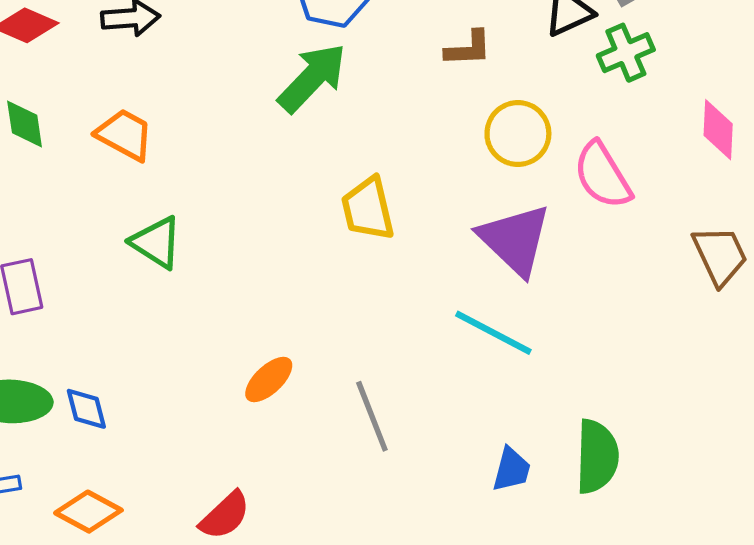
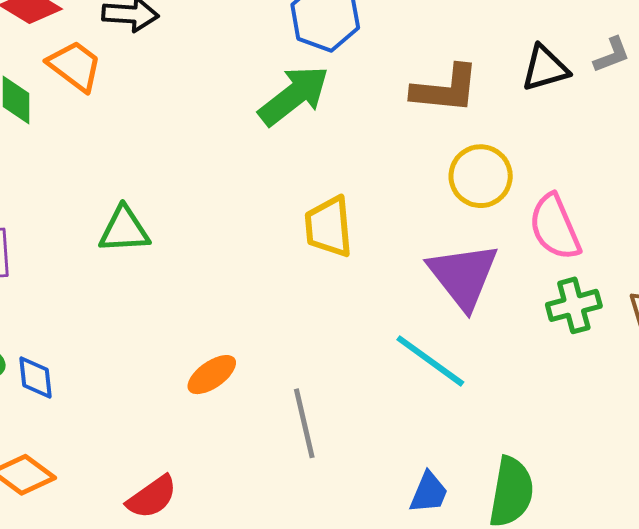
brown L-shape: (468, 48) -> (445, 89), size x1.5
green cross: (626, 53) -> (574, 305), moved
orange trapezoid: (125, 135) -> (75, 66), moved
green triangle: (156, 242) -> (124, 230), turned -44

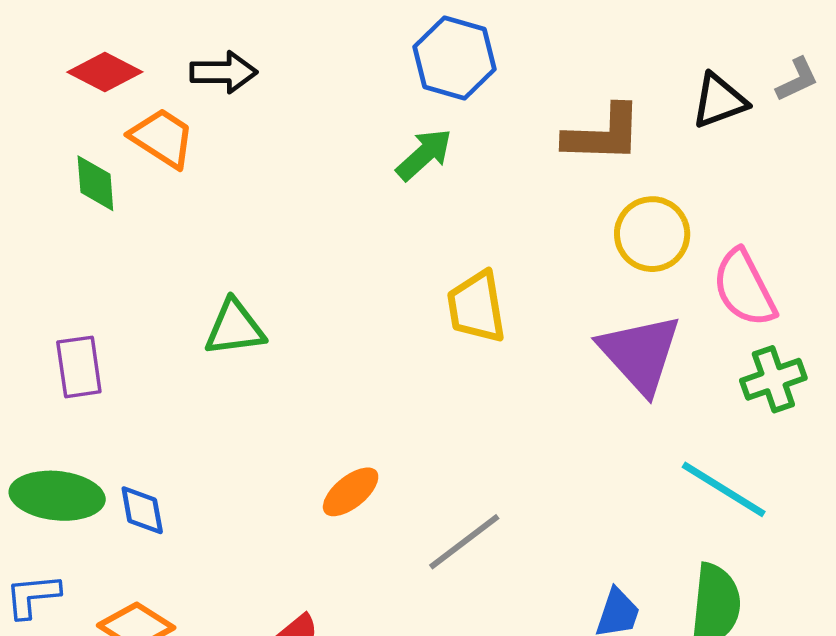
green arrow: (294, 96) -> (424, 154), size x0.7
cyan line: (430, 361) -> (724, 489), moved
gray line: (304, 423) -> (464, 542), turned 70

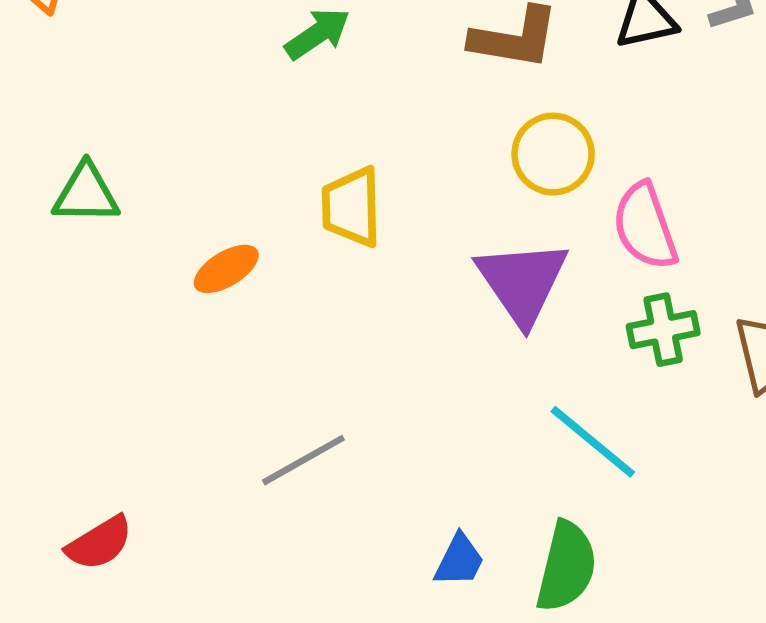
orange ellipse: (351, 492) -> (226, 269), moved

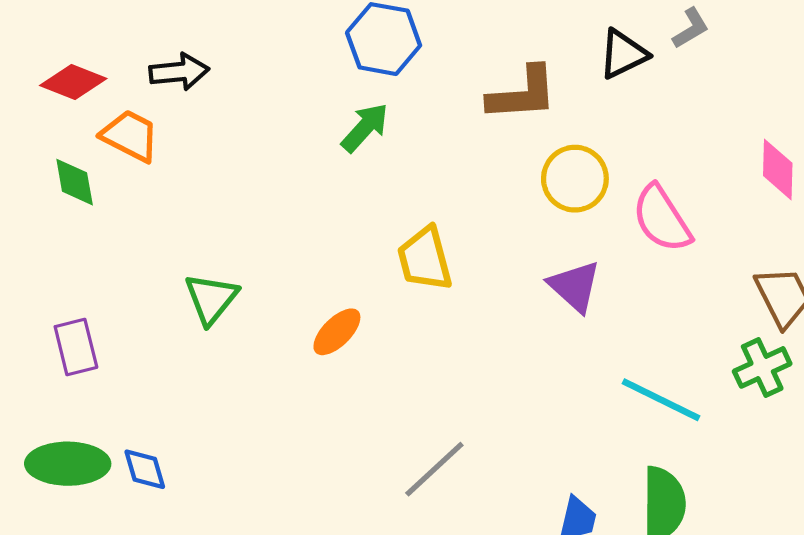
green triangle: (86, 194) -> (211, 299), turned -38
purple triangle: (522, 282) -> (575, 286), size x0.7
green cross: (663, 330) -> (762, 367), moved

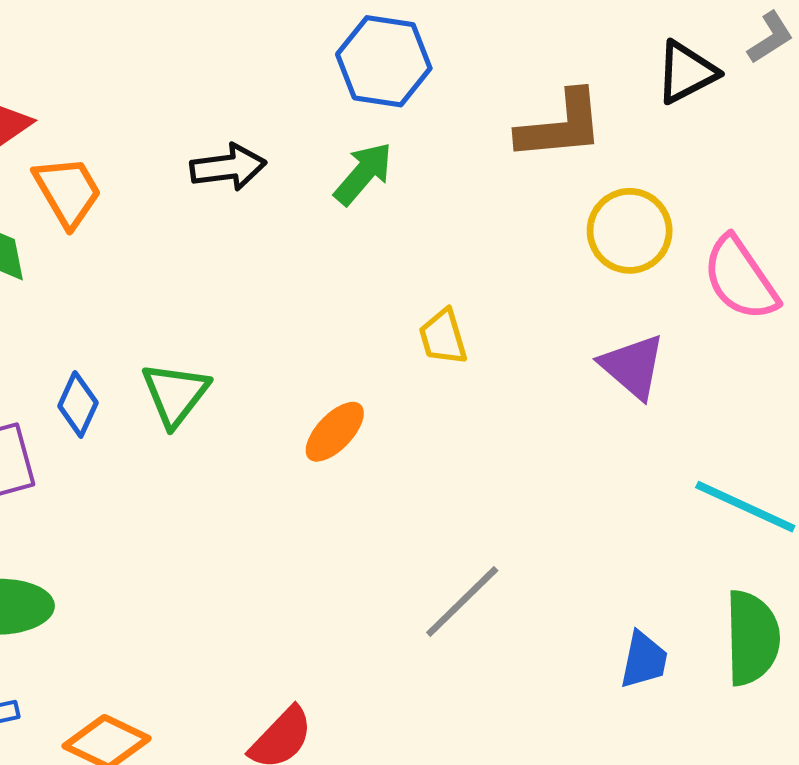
black arrow: (179, 72) -> (228, 167), moved
orange trapezoid: (130, 136) -> (68, 191), turned 34
yellow trapezoid: (425, 259) -> (443, 337), size x0.7
blue diamond: (145, 469) -> (78, 404), moved, turned 42

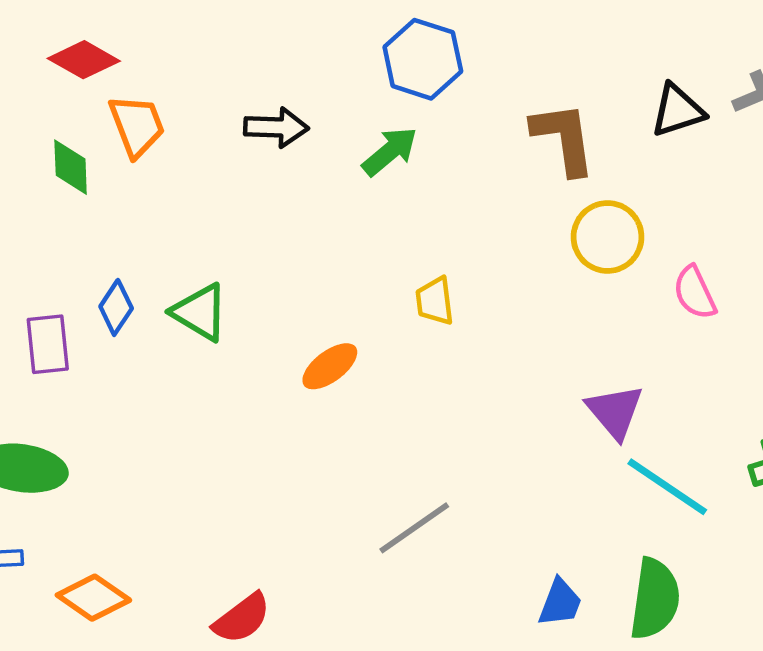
brown L-shape: (561, 126) -> (564, 138), turned -102
pink semicircle: (740, 278) -> (695, 293), size x0.7
purple triangle: (633, 366) -> (615, 412), moved
green triangle: (175, 394) -> (200, 312), turned -46

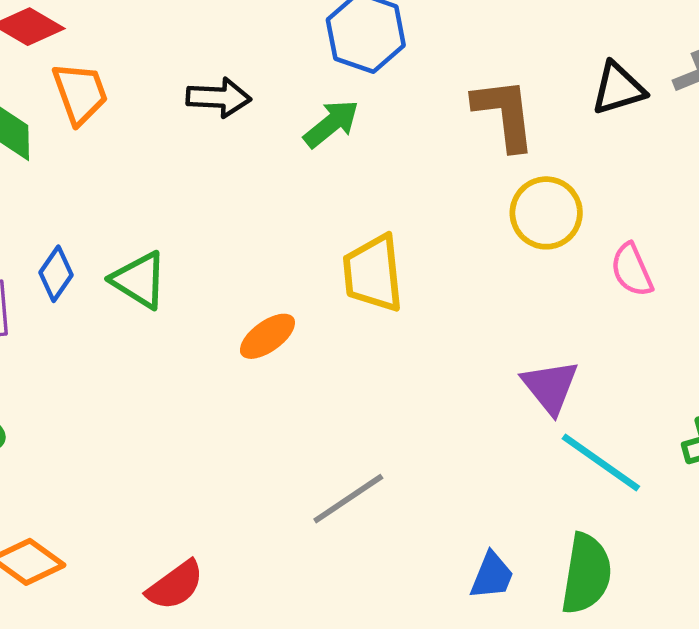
yellow trapezoid: (435, 301) -> (373, 273), size x1.6

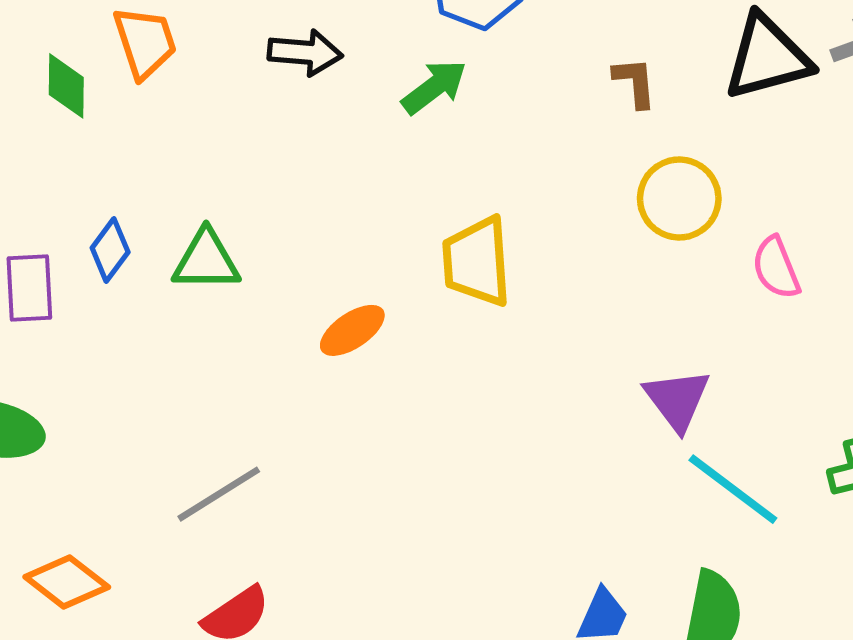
black triangle: (618, 88) -> (767, 57), size x1.4
brown L-shape: (504, 114) -> (635, 82), size x0.6
green triangle: (139, 280) -> (206, 260), turned -34
gray line: (348, 499) -> (219, 494), moved

